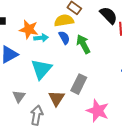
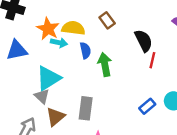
yellow semicircle: (64, 21) -> (73, 28), moved
gray rectangle: (79, 84) -> (86, 108), turned -36
gray triangle: (19, 96) -> (42, 96), moved, turned -40

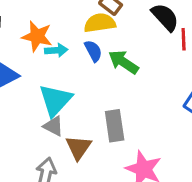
yellow semicircle: (73, 28) -> (100, 23), moved
green arrow: (105, 64) -> (123, 62), turned -30

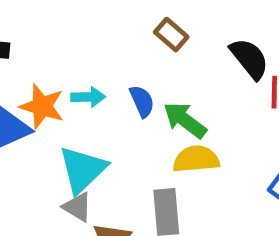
yellow semicircle: (100, 23) -> (196, 159), moved
orange star: (37, 36) -> (42, 106), moved

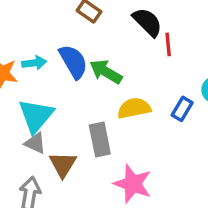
blue semicircle: (142, 101) -> (73, 62), size x1.5
yellow semicircle: (196, 159) -> (134, 108), moved

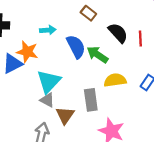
black semicircle: (147, 22) -> (118, 33), moved
cyan arrow: (34, 63) -> (48, 30), moved

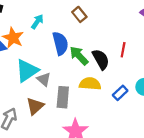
cyan arrow: (48, 30) -> (37, 22), turned -64
black semicircle: (118, 33) -> (101, 59), moved
gray triangle: (47, 100) -> (44, 79), moved

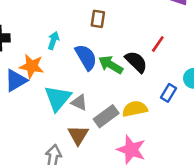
brown rectangle: (79, 14) -> (98, 19), turned 64
red line: (123, 50) -> (158, 44), turned 40
yellow semicircle: (90, 84) -> (135, 109), moved
gray rectangle: (63, 97) -> (106, 116), turned 65

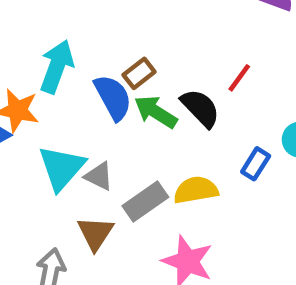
brown rectangle: (98, 19) -> (139, 73), moved, turned 42
cyan arrow: (53, 40) -> (57, 67), size x1.6

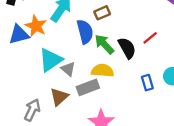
brown rectangle: (139, 73) -> (102, 13), moved
blue rectangle: (256, 164) -> (147, 83), turned -63
yellow semicircle: (196, 190) -> (103, 71), moved

